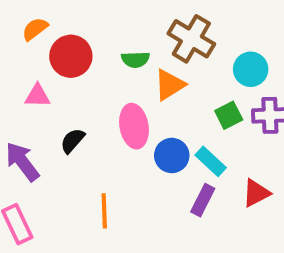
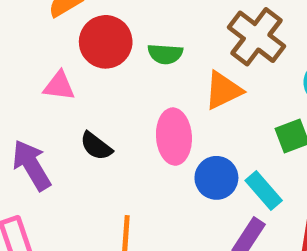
green semicircle: (135, 60) -> (165, 54), moved
black semicircle: (72, 141) -> (96, 146), turned -100

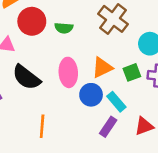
orange triangle: (223, 90) -> (102, 67), moved
black semicircle: (96, 146) -> (26, 77), size x1.6

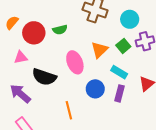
blue circle: (91, 95) -> (95, 89), moved

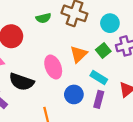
green semicircle: (60, 30) -> (43, 18), moved

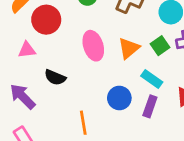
pink ellipse: (53, 67) -> (93, 46), moved
black semicircle: (22, 82) -> (55, 77), size x0.7

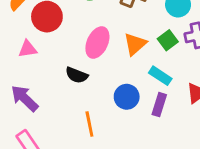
pink ellipse: (93, 46) -> (97, 43), turned 44
black semicircle: (55, 77) -> (77, 75), moved

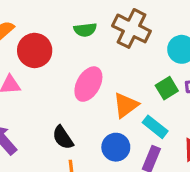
orange triangle: (135, 44) -> (126, 105), moved
black semicircle: (77, 75) -> (63, 138), moved, turned 30

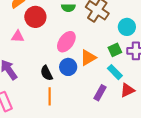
cyan rectangle: (155, 127) -> (115, 72), moved
blue circle: (116, 147) -> (68, 67), moved

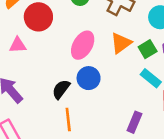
orange triangle: (88, 58) -> (121, 43), moved
black semicircle: (47, 73) -> (61, 89), turned 70
purple rectangle: (100, 93) -> (134, 122), moved

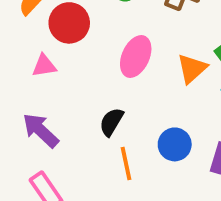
orange triangle: (121, 43) -> (192, 69), moved
blue circle: (89, 78) -> (175, 144), moved

